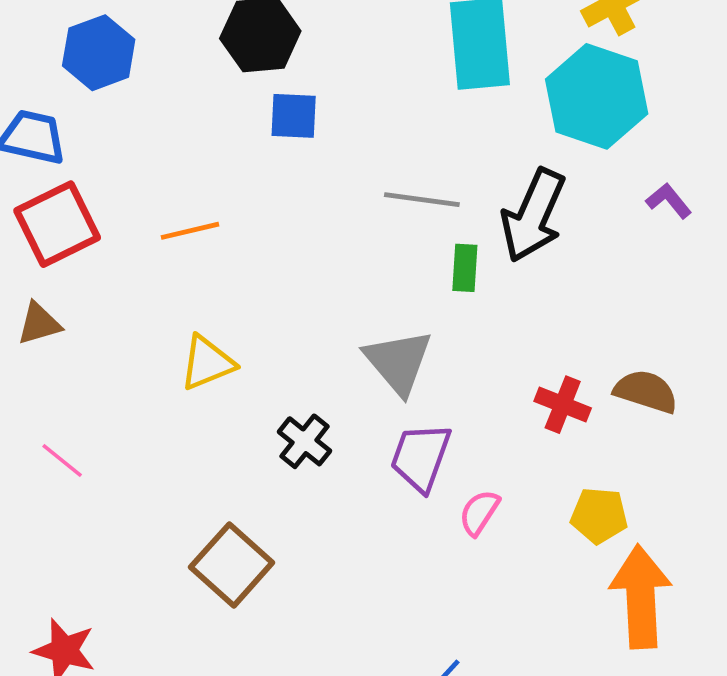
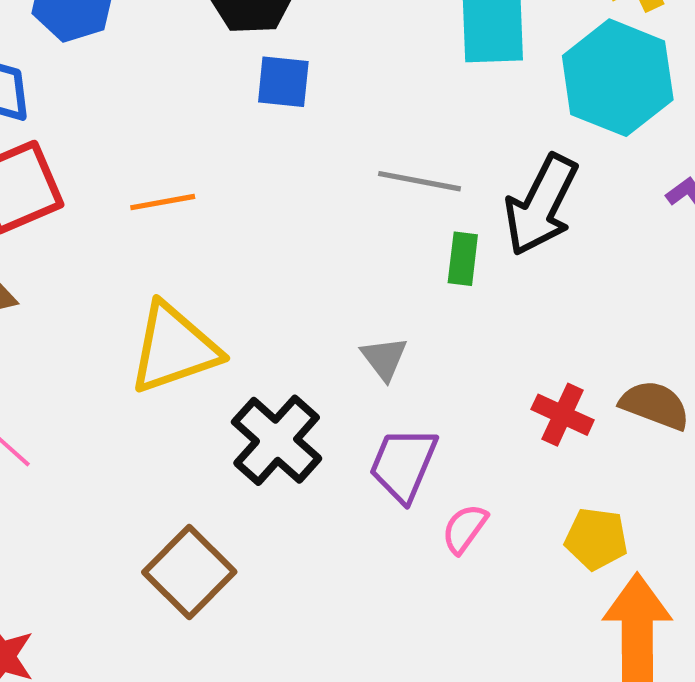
gray triangle: (398, 362) -> (384, 358), size x0.6
yellow triangle: (207, 363) -> (174, 348), size x1.5
black cross: (305, 441) -> (277, 440), size x1.5

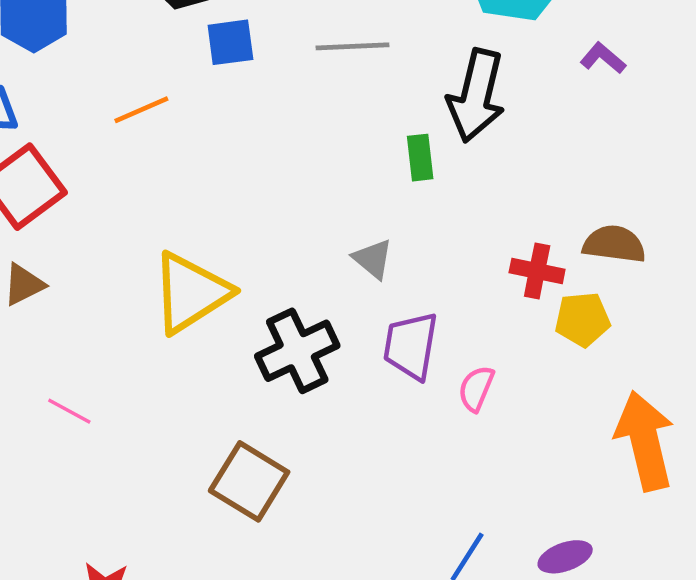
gray line: (420, 181) -> (352, 46), moved
orange line: (163, 202) -> (141, 110), moved
black cross: (277, 440) -> (297, 351), turned 36
yellow pentagon: (596, 539) -> (583, 319), moved

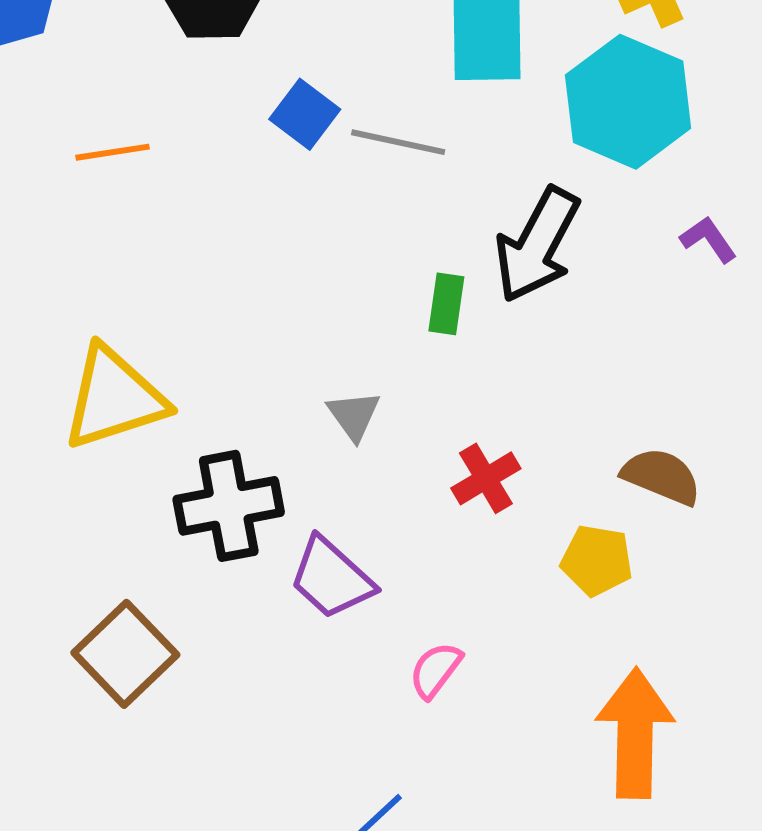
blue square: (230, 42) -> (305, 114), moved, turned 30
red cross: (537, 271) -> (486, 478), moved, turned 33
purple trapezoid: (411, 346) -> (331, 578), moved, turned -72
pink semicircle: (476, 389) -> (436, 670), moved

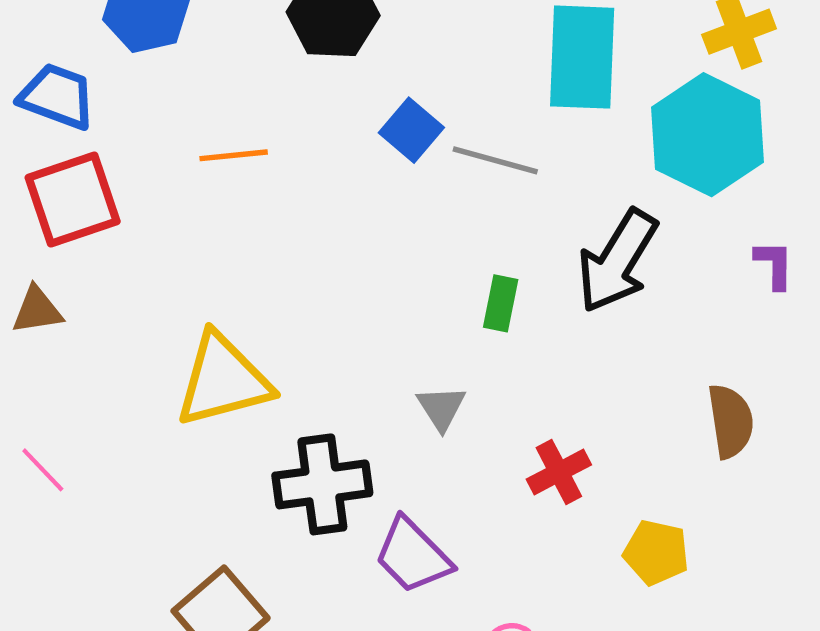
purple L-shape: (708, 239) -> (774, 265), turned 32
green rectangle: (446, 304) -> (501, 303), moved
brown semicircle: (661, 476) -> (731, 421), moved, turned 56

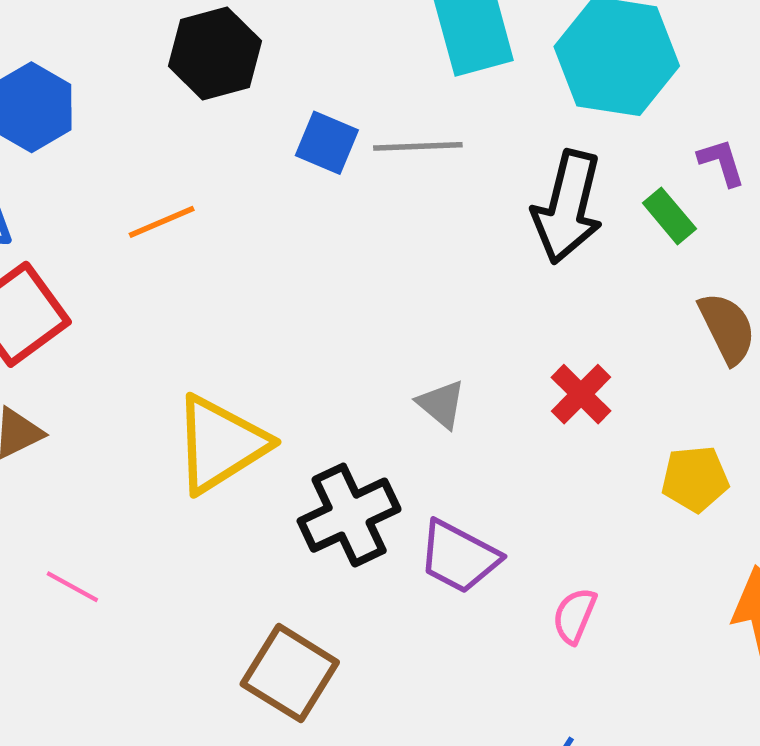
green rectangle: (501, 303) -> (669, 216), moved, turned -34
red cross: (559, 472) -> (581, 394), moved

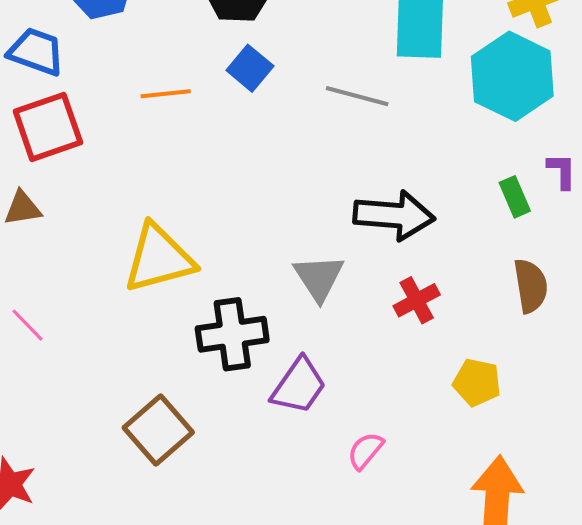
blue square: (327, 143) -> (250, 68), moved
black arrow: (568, 207) -> (394, 215), moved, turned -116
gray triangle: (441, 404) -> (319, 278), size x1.4
purple trapezoid: (459, 557) -> (299, 386), turned -100

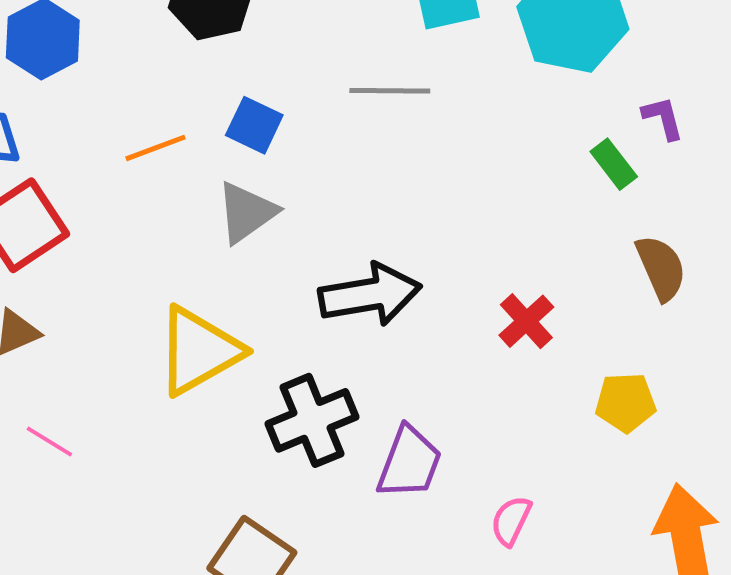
blue square: (250, 68) -> (254, 125), moved
black arrow: (394, 215) -> (370, 295), moved
gray triangle: (319, 278) -> (246, 212), moved, turned 42
pink line: (28, 325) -> (49, 441), moved

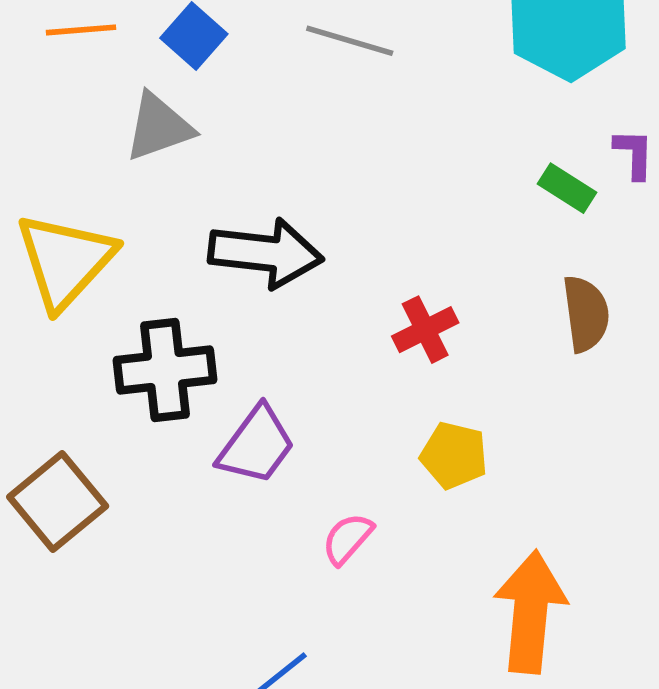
green rectangle: (614, 164) -> (567, 188), turned -36
yellow triangle: (199, 351) -> (65, 261), turned -34
yellow pentagon: (626, 402) -> (454, 455), moved

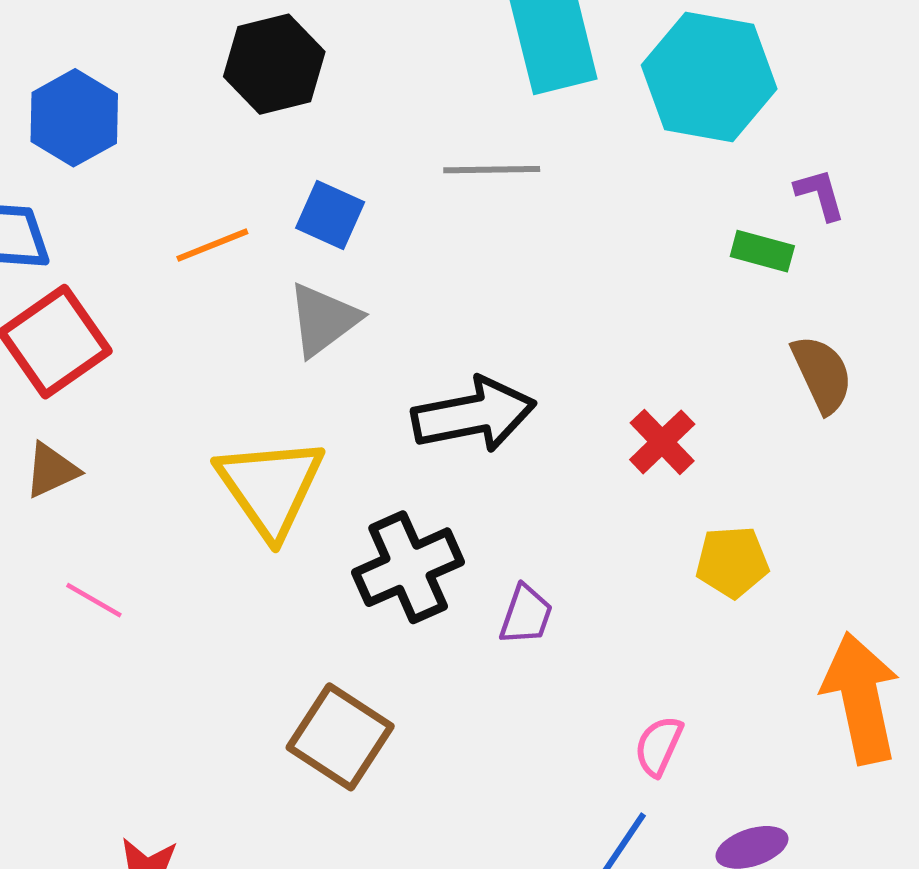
purple trapezoid: (256, 445) -> (526, 615), size x0.7
pink semicircle: (348, 539) -> (659, 746), moved

